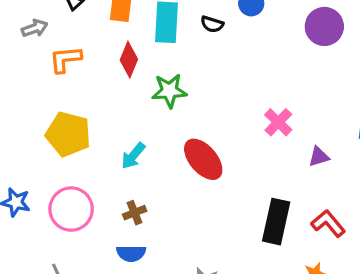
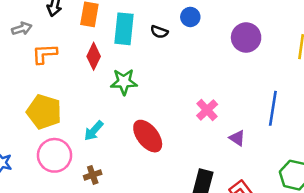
purple triangle: (319, 157) -> (237, 138), turned 48
pink circle: (71, 209) -> (54, 155), moved

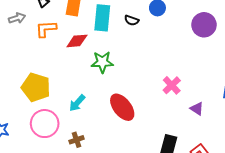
orange L-shape: (44, 54) -> (46, 29), moved
red diamond: (94, 56) -> (77, 41), turned 60

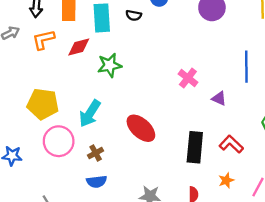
cyan arrow: (77, 103) -> (90, 113), size x1.4
red ellipse: (122, 107) -> (141, 128), moved

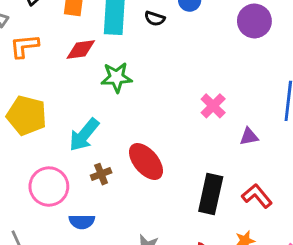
orange L-shape: (43, 40) -> (24, 46), moved
purple triangle: (219, 99) -> (249, 137), turned -42
pink circle: (59, 141) -> (49, 187), moved
brown cross: (96, 153) -> (101, 174), moved

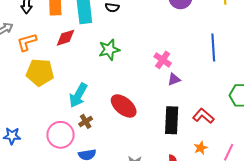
green star: (117, 77) -> (109, 50), moved
yellow pentagon: (27, 115) -> (40, 72), moved
purple triangle: (249, 137) -> (174, 79), moved
brown cross: (101, 174) -> (86, 121), moved

